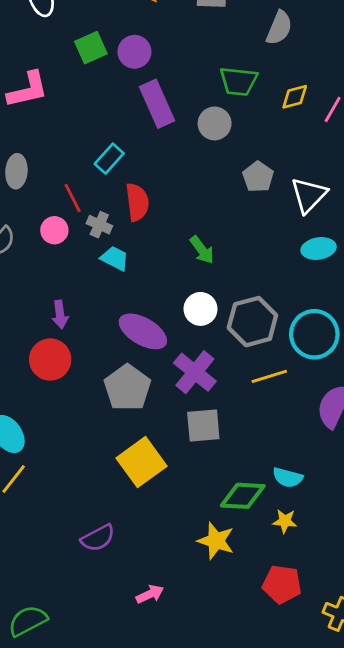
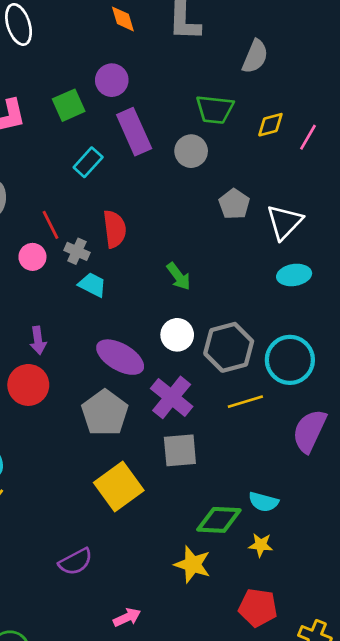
green square: (91, 48) -> (69, 105), moved
cyan rectangle: (109, 159) -> (88, 162), moved

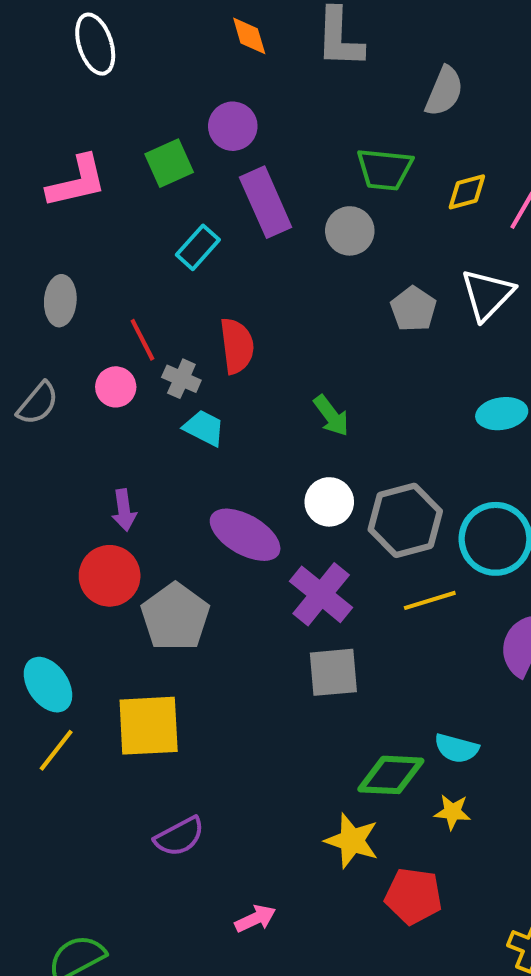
white triangle: (284, 222) -> (487, 295), moved
gray pentagon: (105, 413) -> (175, 617), moved
yellow square: (119, 487) -> (149, 726), moved, turned 33
red pentagon: (258, 608) -> (413, 896), moved

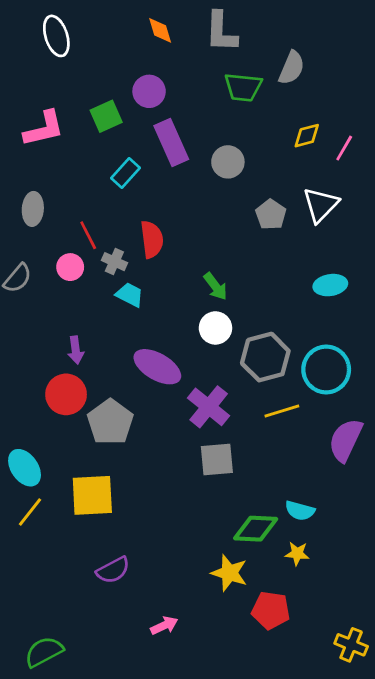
green trapezoid: (385, 169) -> (243, 87), moved
white circle: (329, 502) -> (215, 328), moved

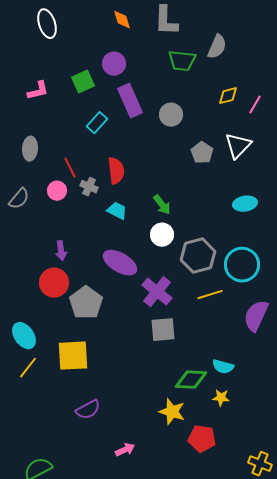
pink L-shape: (44, 129) -> (38, 91), size x0.7
cyan trapezoid: (130, 295) -> (117, 211), moved

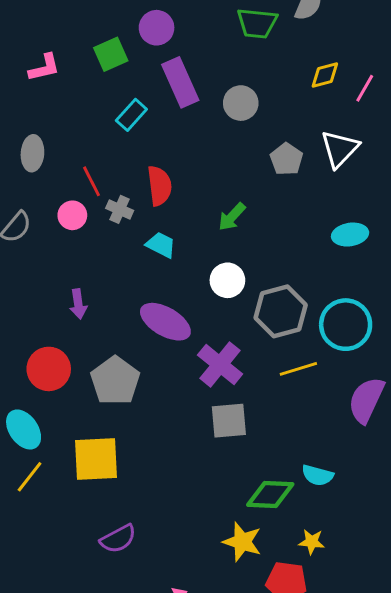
green arrow: (162, 205) -> (232, 217), moved, turned 80
red circle: (54, 283) -> (49, 369), moved
yellow star: (221, 398) -> (312, 542), moved

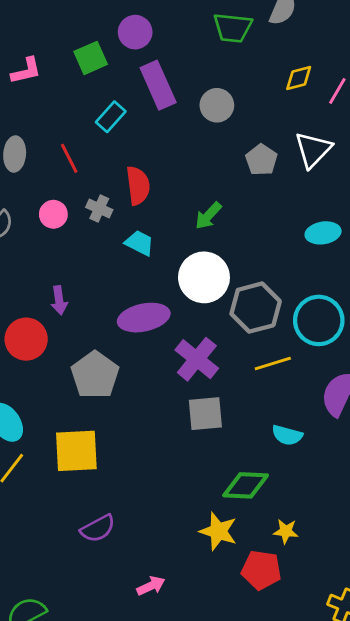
red line: (92, 181) -> (69, 158), moved
white circle: (227, 280) -> (204, 277), size x1.5
purple ellipse: (165, 322) -> (144, 318), turned -42
red circle: (49, 369) -> (26, 339), moved
cyan semicircle: (318, 475) -> (287, 435), moved

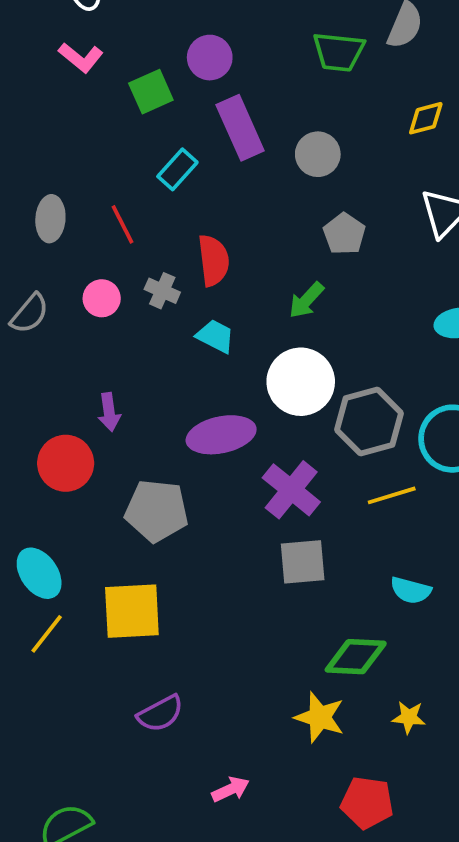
pink L-shape: (26, 71) -> (81, 58), moved, turned 52
gray pentagon: (261, 160) -> (344, 234), moved
gray pentagon: (95, 375) -> (157, 511), turned -30
red pentagon: (261, 570) -> (367, 803), moved

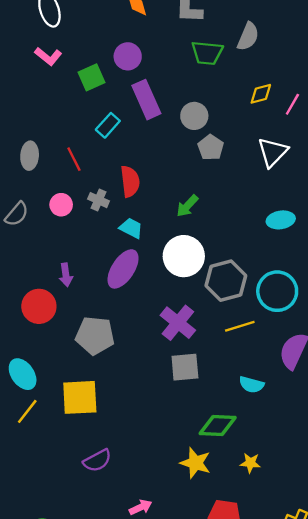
gray pentagon: (344, 234) -> (211, 147), moved
purple ellipse: (221, 435) -> (123, 269), moved, turned -45

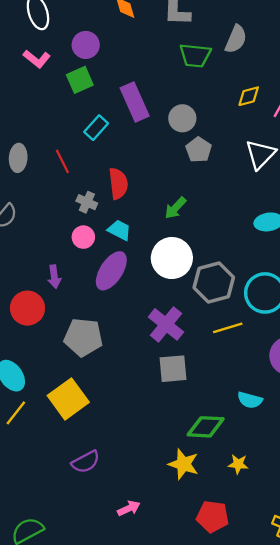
purple circle: (128, 56) -> (86, 45), moved
pink circle: (61, 205) -> (83, 237), moved
cyan semicircle: (252, 385) -> (250, 400), moved
yellow square: (80, 397) -> (68, 399), turned -33

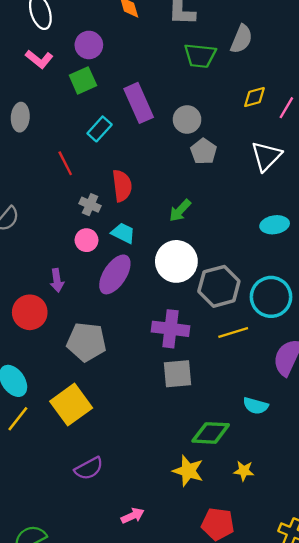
gray ellipse: (18, 158) -> (20, 117), moved
purple cross: (166, 324) -> (170, 329), turned -32

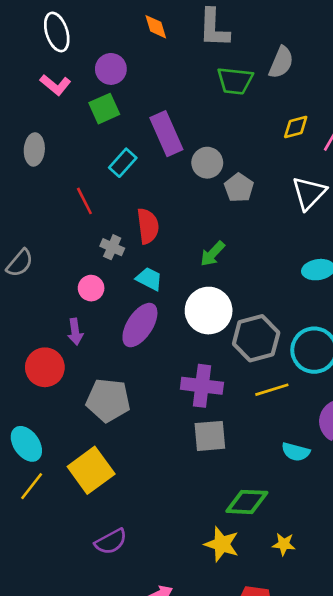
gray circle: (187, 119) -> (207, 163), moved
pink circle: (86, 240) -> (91, 288), moved
cyan semicircle: (256, 406) -> (296, 452), moved

